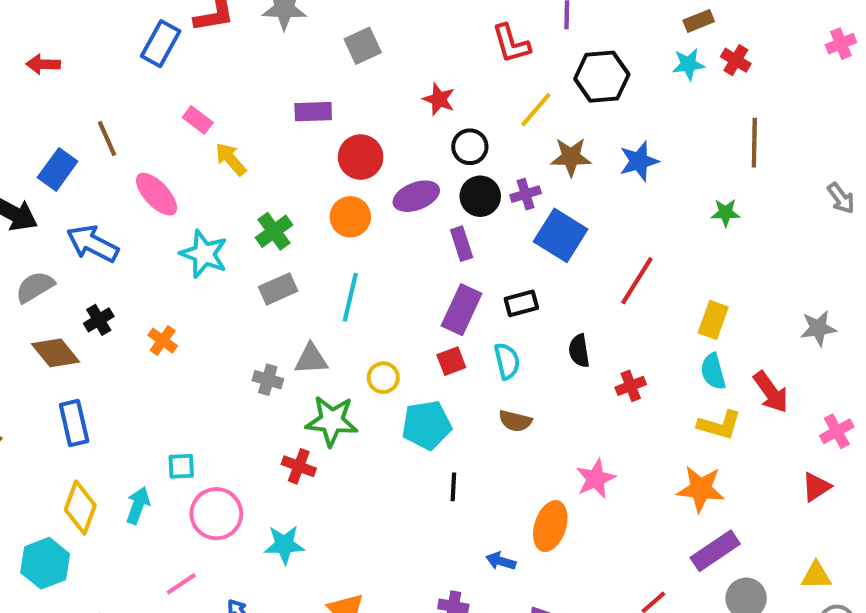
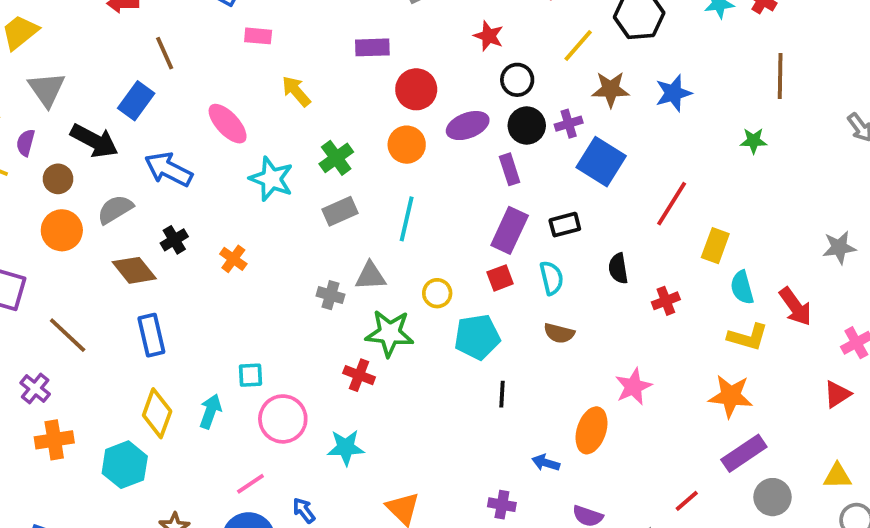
pink rectangle: (198, 120) -> (258, 36), moved, turned -32
brown line: (107, 138) -> (165, 53), moved
yellow rectangle: (713, 320) -> (715, 246), moved

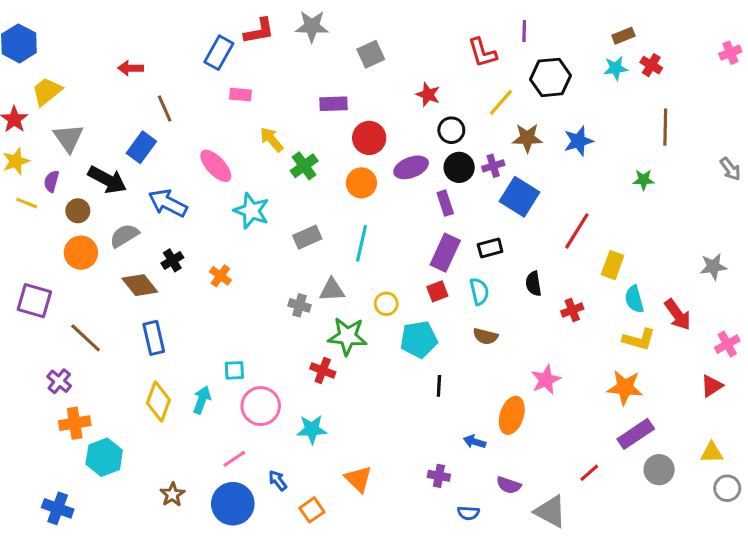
green cross: (336, 158) -> (304, 166), moved
cyan hexagon: (125, 465) -> (104, 457), moved

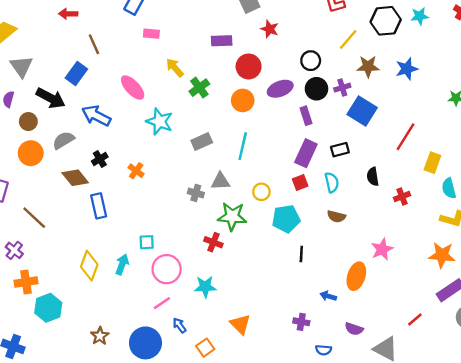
cyan star: (616, 68) -> (420, 16), moved
red star: (428, 95) -> (270, 29), moved
blue rectangle: (154, 338) -> (99, 206), moved
pink line: (234, 459) -> (162, 303), moved

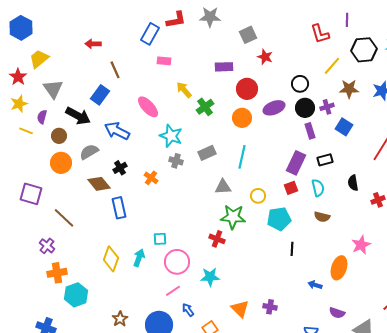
blue square: (362, 111) -> (344, 127), size x0.7
purple rectangle: (306, 116) -> (310, 131), moved
gray cross: (196, 193) -> (176, 161), moved
purple cross: (301, 322) -> (270, 307), moved

